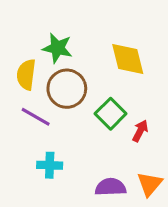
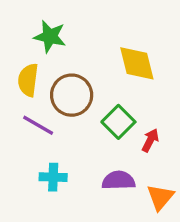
green star: (57, 48) -> (50, 37), moved
purple semicircle: (111, 187) -> (118, 180), moved

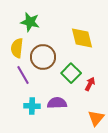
purple line: (38, 125) -> (23, 75), turned 30
purple semicircle: (118, 180) -> (57, 103), moved

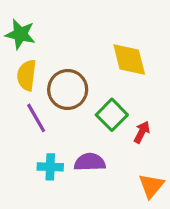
green star: (30, 22) -> (20, 34), moved

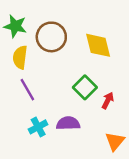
brown circle: (68, 90) -> (51, 37), moved
cyan cross: (50, 167) -> (38, 127), turned -30

